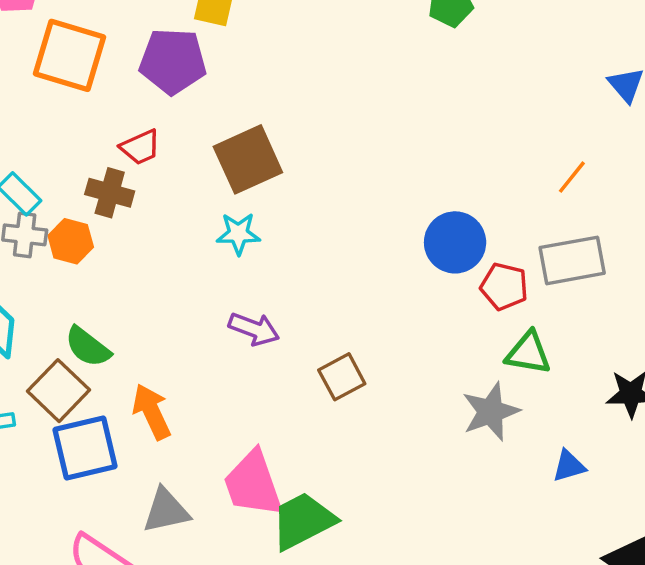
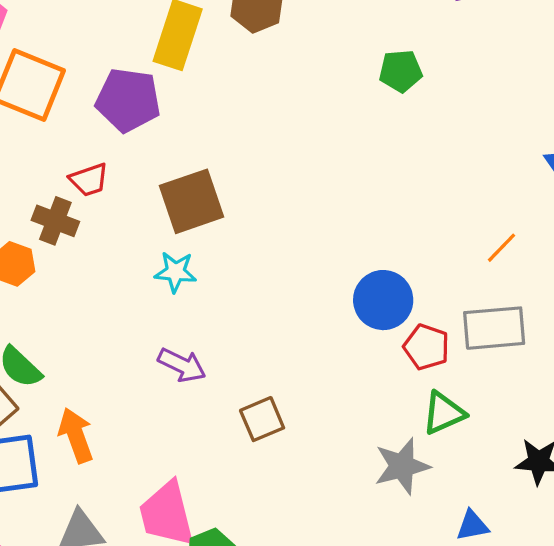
green triangle: (528, 353) -> (444, 413), turned -39

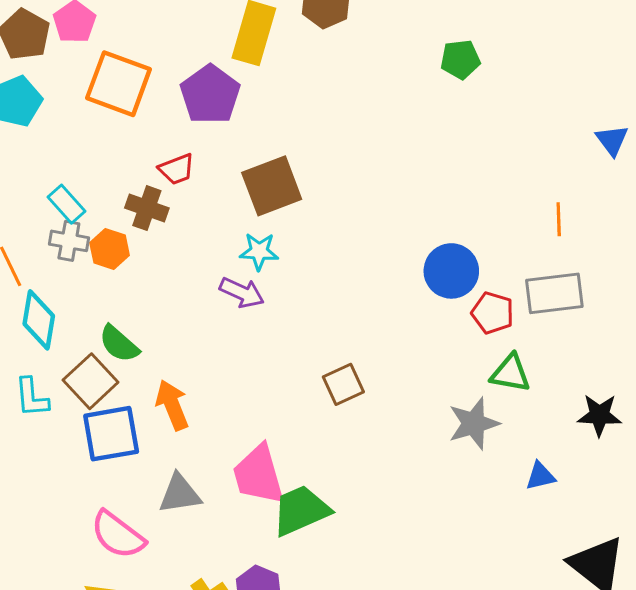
purple pentagon: (128, 100) -> (210, 94), turned 30
orange line: (501, 248) -> (559, 219), turned -44
purple arrow: (182, 365) -> (242, 293), moved
green triangle: (444, 413) -> (510, 373), turned 36

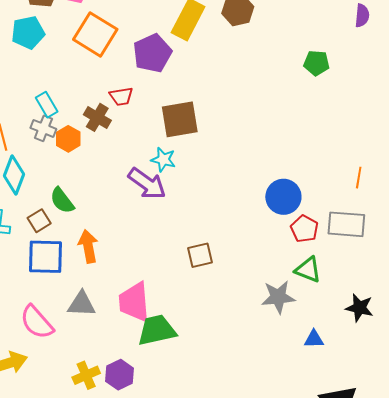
purple arrow: (242, 293) -> (147, 184), size x1.4
brown square: (91, 381) -> (39, 221), size x0.7

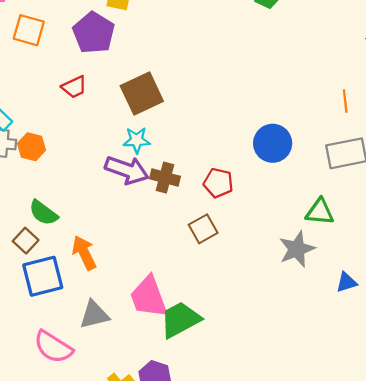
orange square: (95, 34) -> (29, 30), size x0.7
brown cross: (97, 117) -> (165, 178), moved
red pentagon: (304, 229) -> (218, 183), moved

